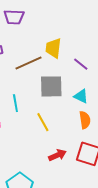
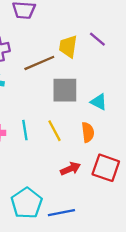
purple line: (81, 64) -> (97, 39), moved
cyan line: (15, 103) -> (25, 130), moved
orange semicircle: (85, 120) -> (88, 132), moved

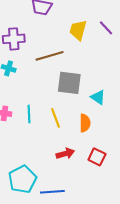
purple line: (97, 39) -> (106, 28), moved
yellow trapezoid: (68, 46) -> (78, 30), moved
red square: (106, 168) -> (97, 157), size x0.7

